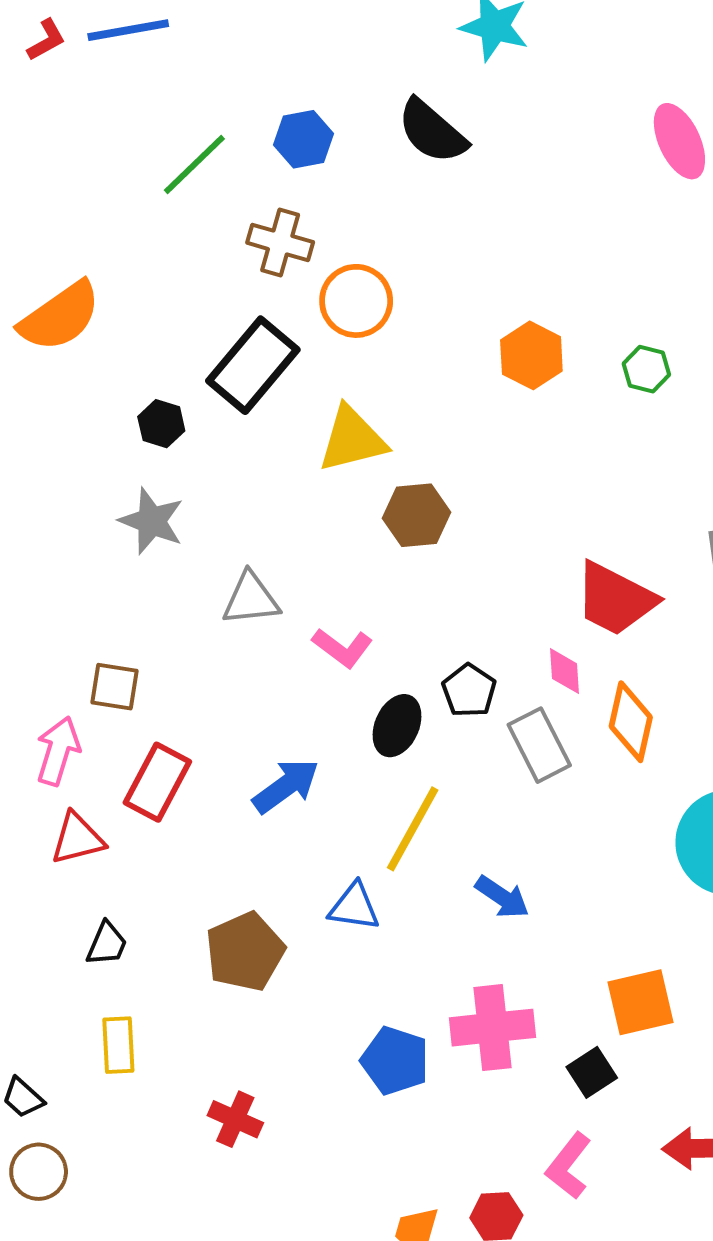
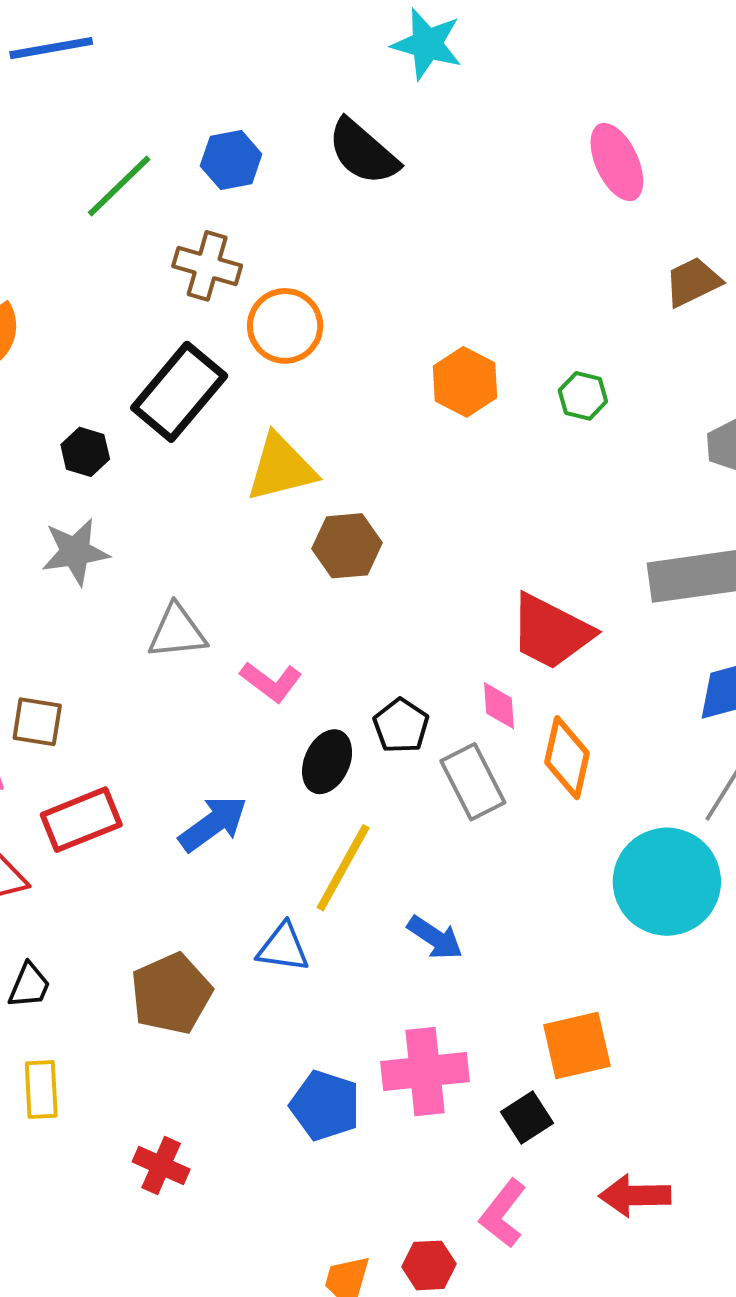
gray star: (152, 521) -> (75, 552), turned -30
red rectangle: (157, 782) -> (81, 820), turned 40

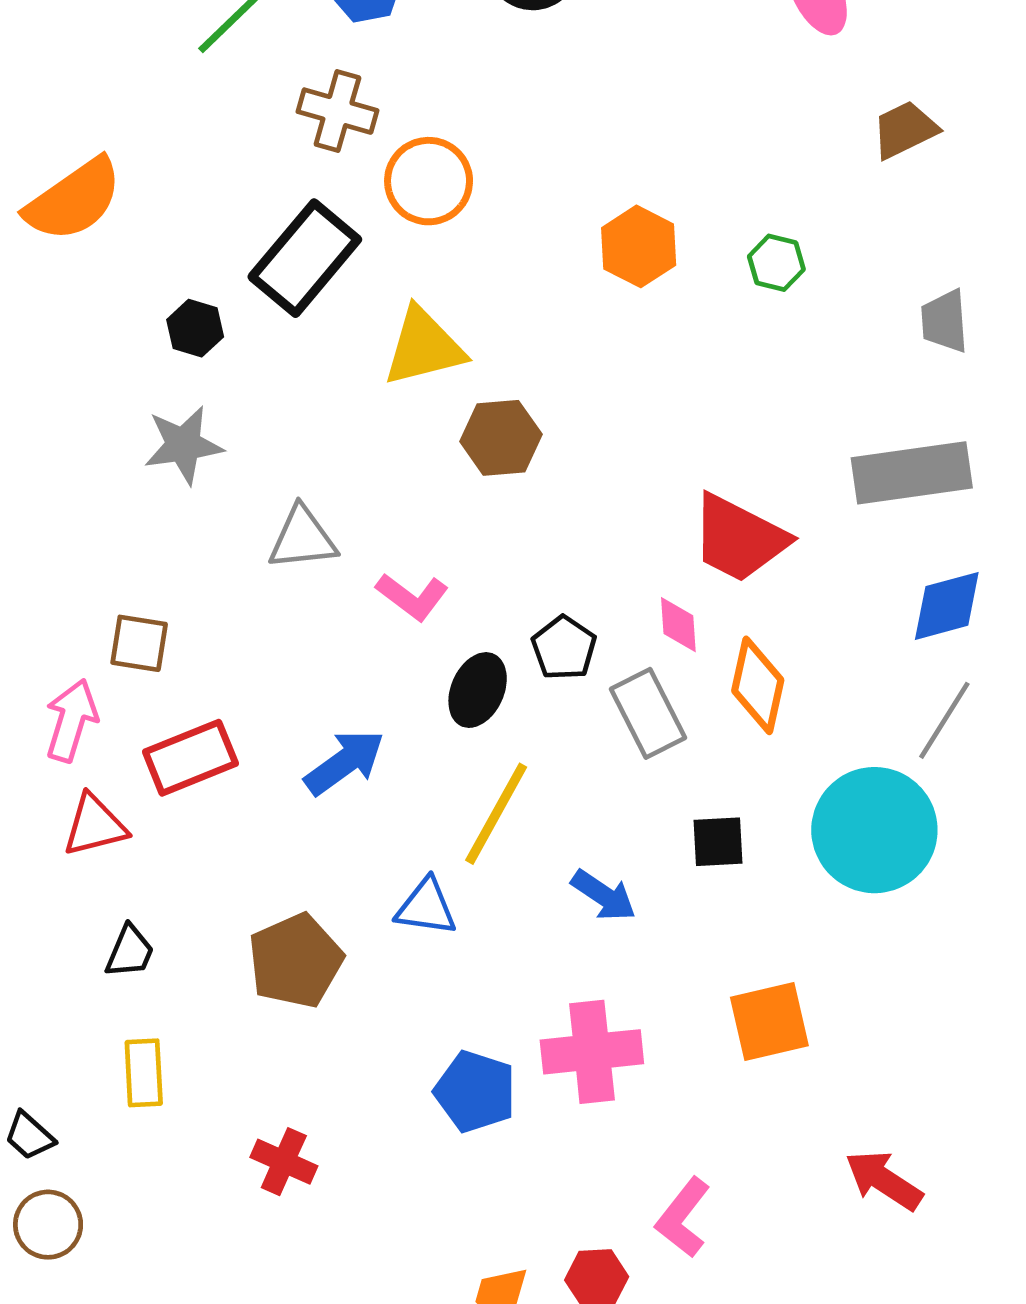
black square: (527, 1118) -> (718, 842), moved, turned 30
red arrow: (635, 1195) -> (884, 1180), moved, turned 34

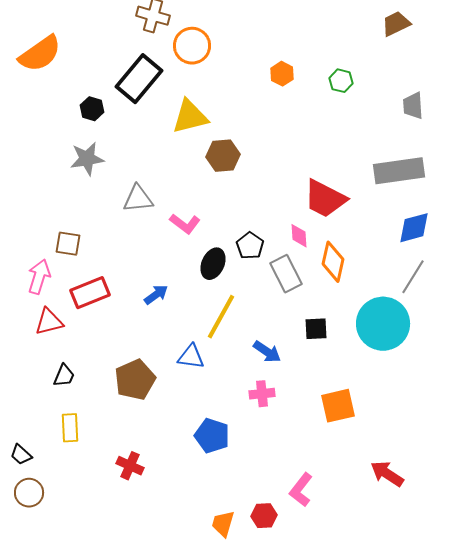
orange hexagon: (639, 246) -> (282, 74), size x0.7
blue arrow: (344, 762) -> (156, 295), size x0.7
pink cross: (592, 1052) -> (262, 394), moved, size x0.6

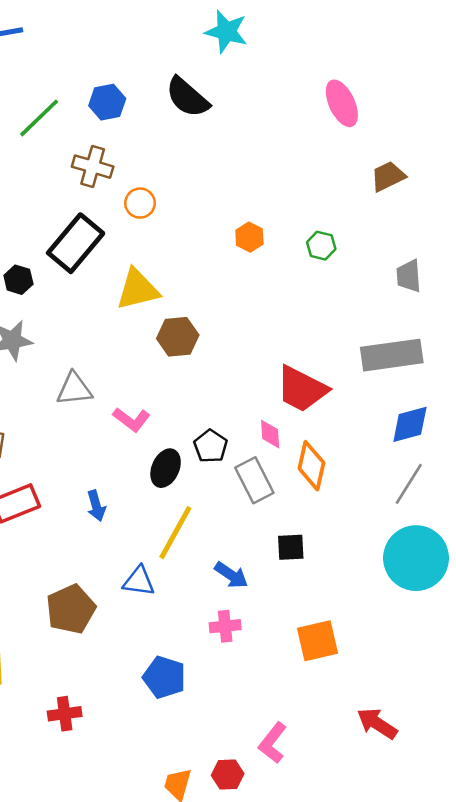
orange circle: (192, 46) -> (140, 203), size x0.7
blue arrow: (156, 295) -> (96, 506), turned 110
cyan circle: (383, 324) -> (416, 558), moved
red cross: (130, 466) -> (65, 714), turned -32

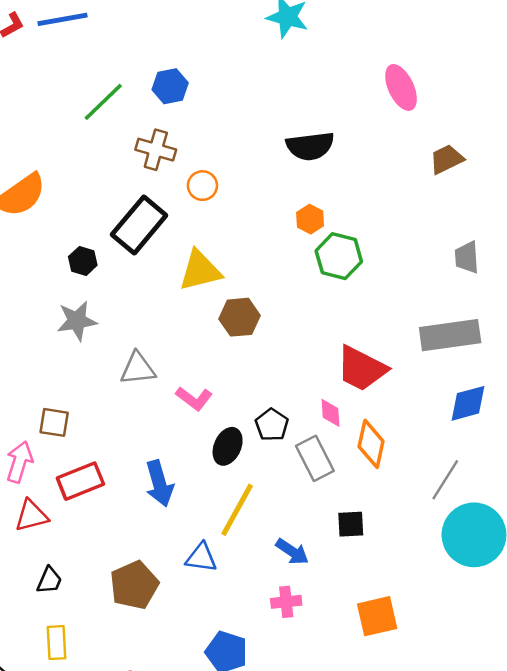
black semicircle: (187, 97) -> (310, 146), moved, turned -48
green hexagon: (321, 246) -> (339, 256), moved, size x1.6
gray line: (409, 484) -> (445, 480), moved
blue arrow: (96, 506) -> (159, 483), size x1.5

